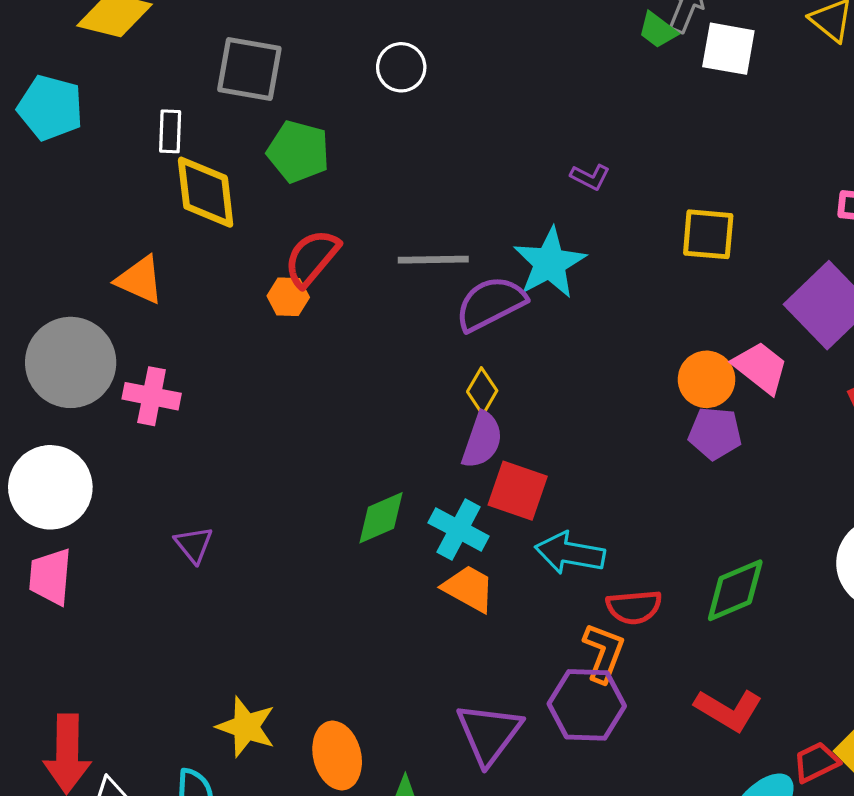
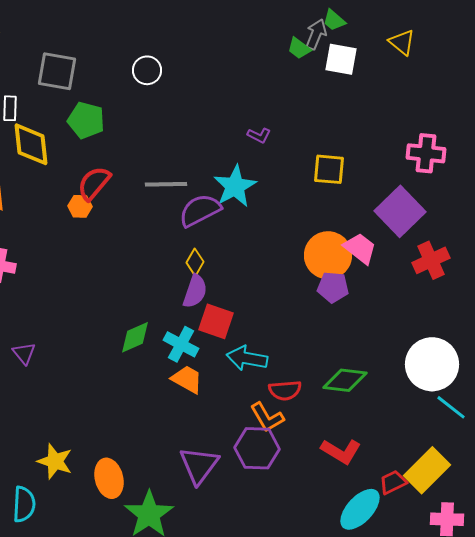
orange circle: (707, 379) -> (328, 255), size x1.4
green diamond: (735, 590) -> (345, 380), turned 30
orange L-shape: (604, 653) -> (267, 417), turned 129

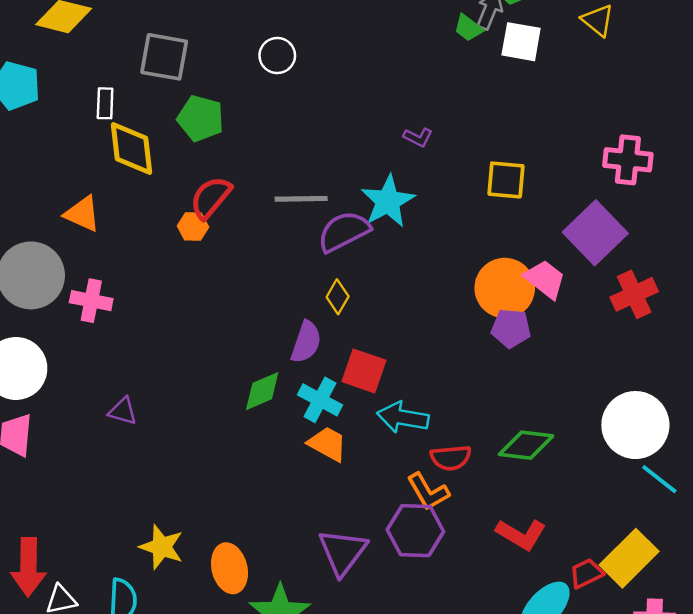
purple semicircle: (195, 291) -> (306, 342), moved
purple triangle: (24, 353) -> (123, 411), turned -35

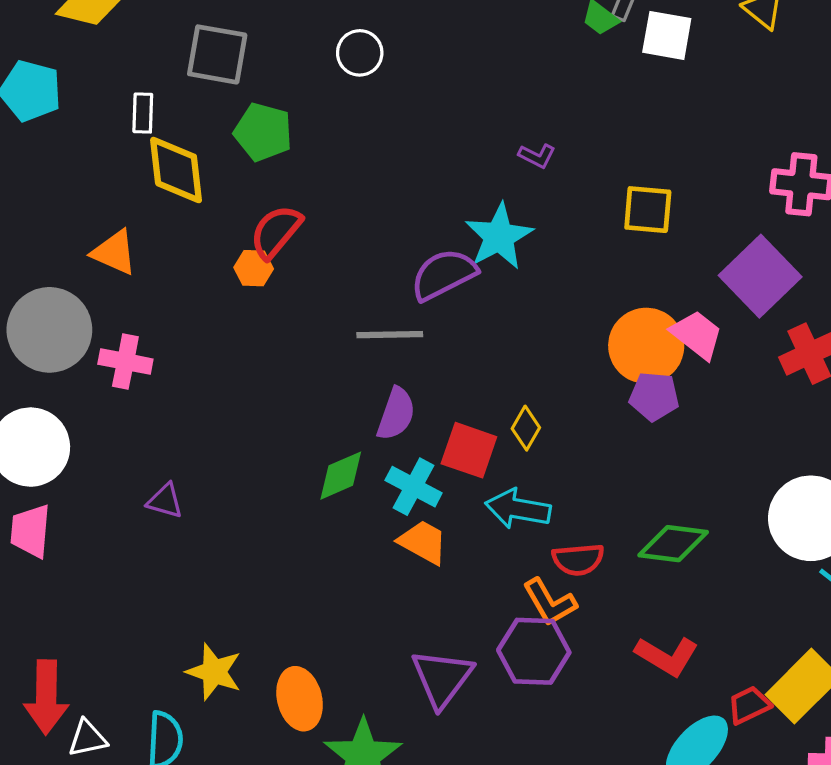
gray line: (301, 199) -> (390, 335), moved
yellow diamond: (338, 297) -> (526, 428), moved

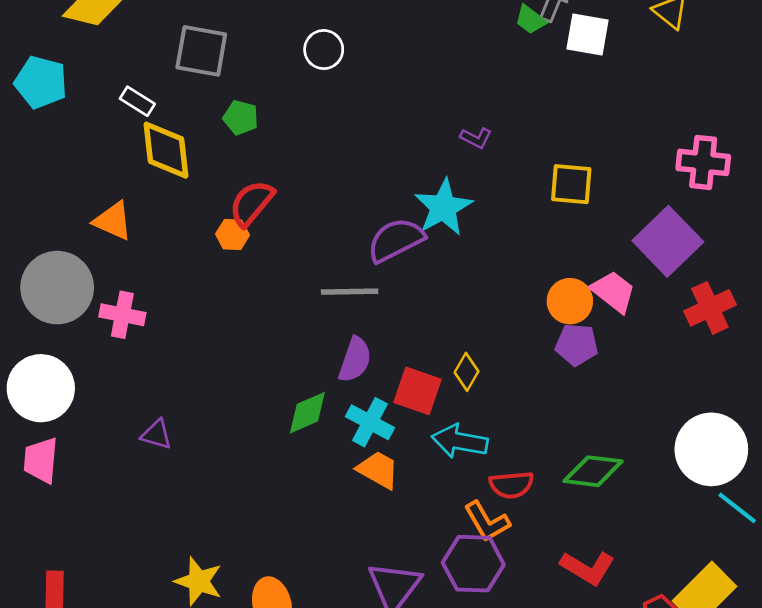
white rectangle: (143, 113) -> (137, 101), turned -60
green pentagon: (263, 132) -> (241, 118), size x0.7
orange circle: (646, 346) -> (570, 301), size x0.7

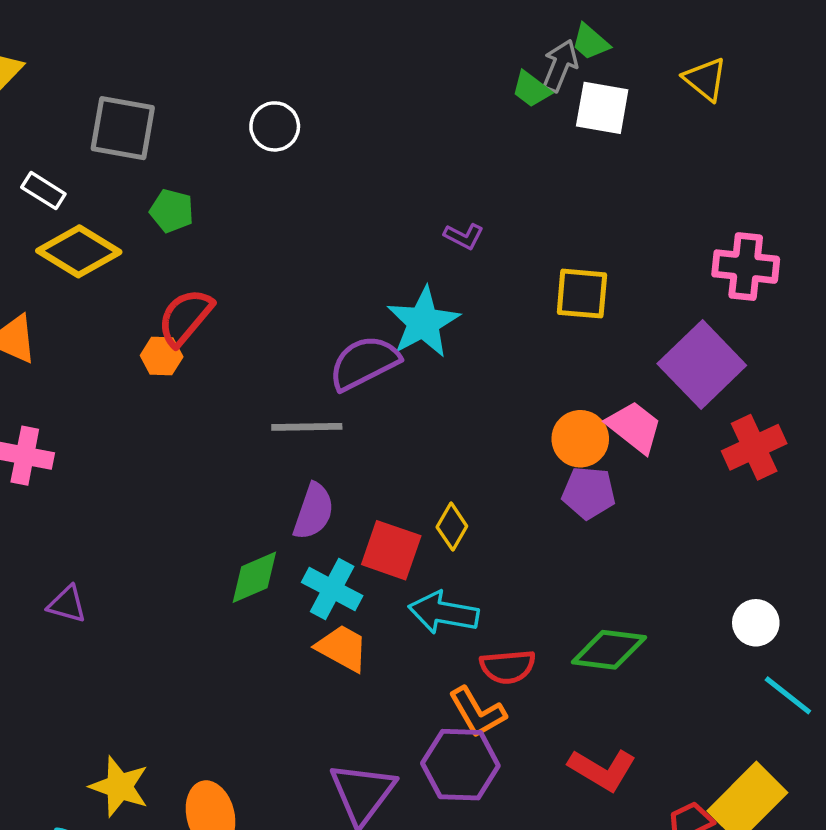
yellow diamond: (166, 150) -> (79, 251), turned -52
white circle: (711, 449) -> (756, 623), size x0.5

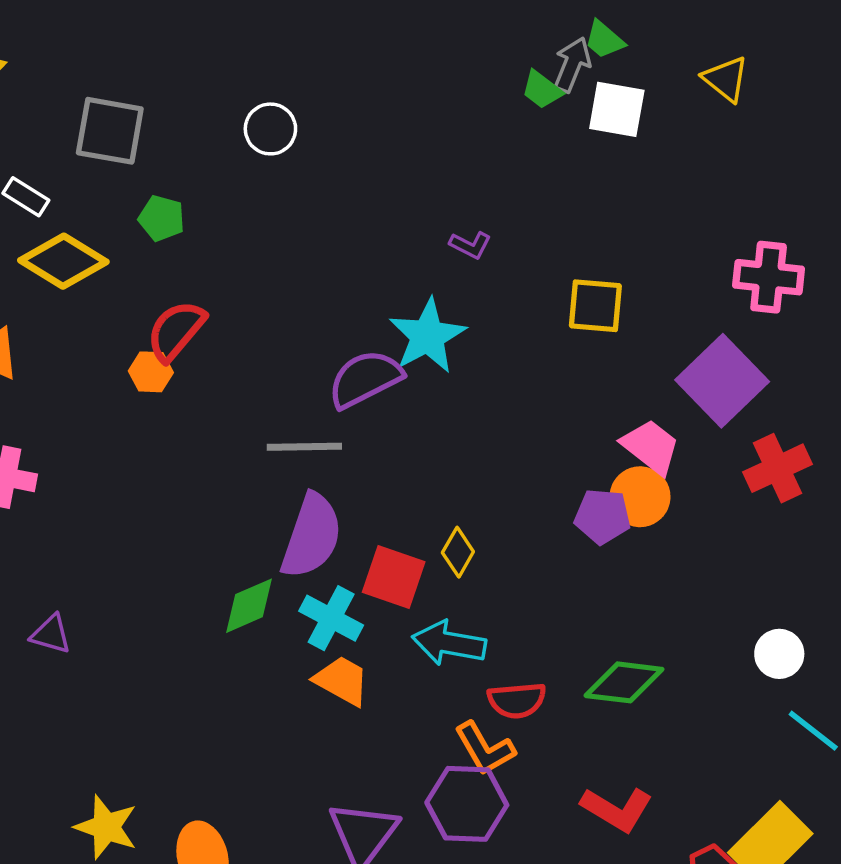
orange circle: (580, 439) -> (640, 497), moved
purple semicircle: (314, 511) -> (312, 536), size x1.4

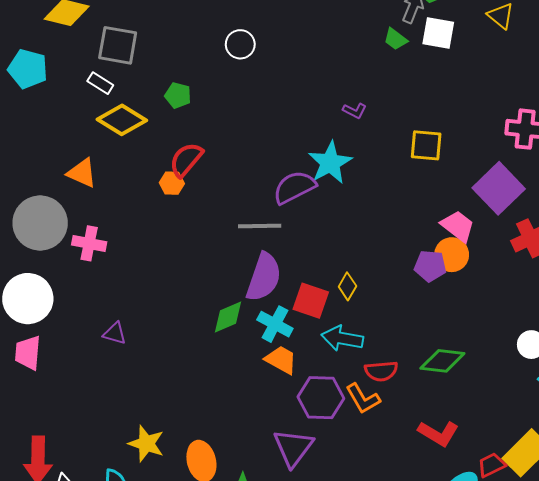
green trapezoid: (542, 90) -> (395, 39), moved
gray square: (110, 131) -> (118, 45), moved
purple hexagon: (467, 804) -> (321, 398), moved

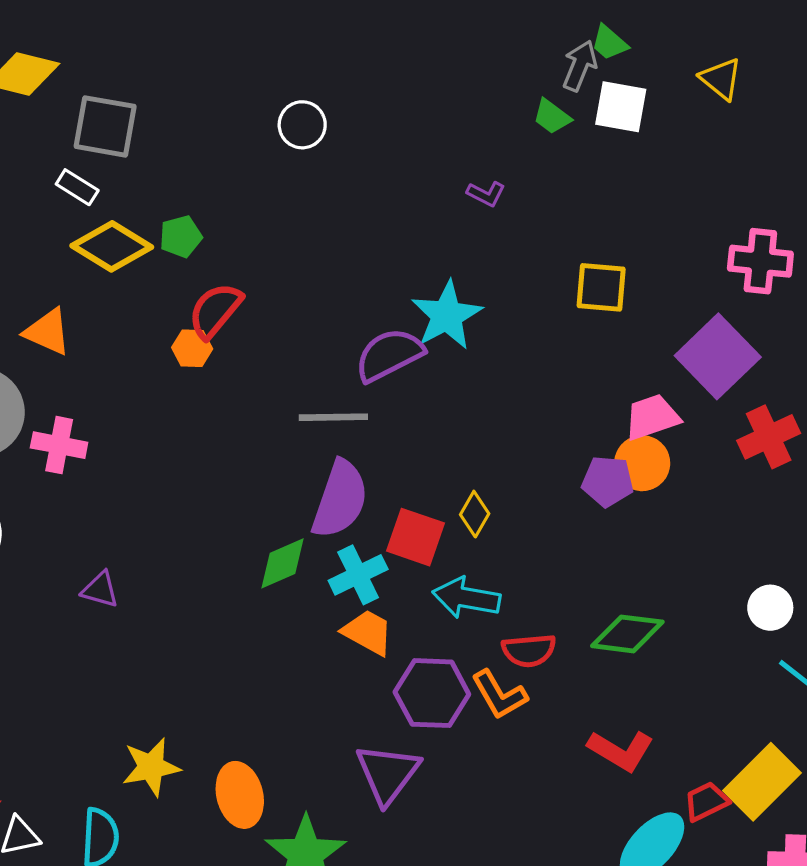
green pentagon: (178, 95) -> (181, 237), moved, turned -30
purple L-shape: (355, 111) -> (486, 194), moved
pink trapezoid: (458, 226) -> (652, 417), turned -57
cyan cross: (275, 324) -> (358, 575), turned 36
yellow star: (146, 444) -> (151, 767), turned -30

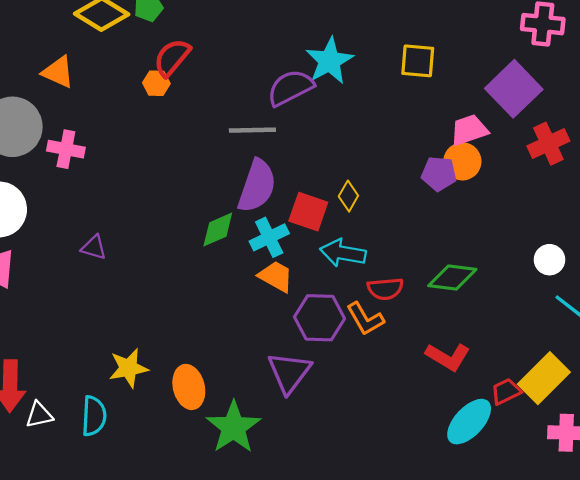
yellow square: (601, 287) -> (418, 61), moved

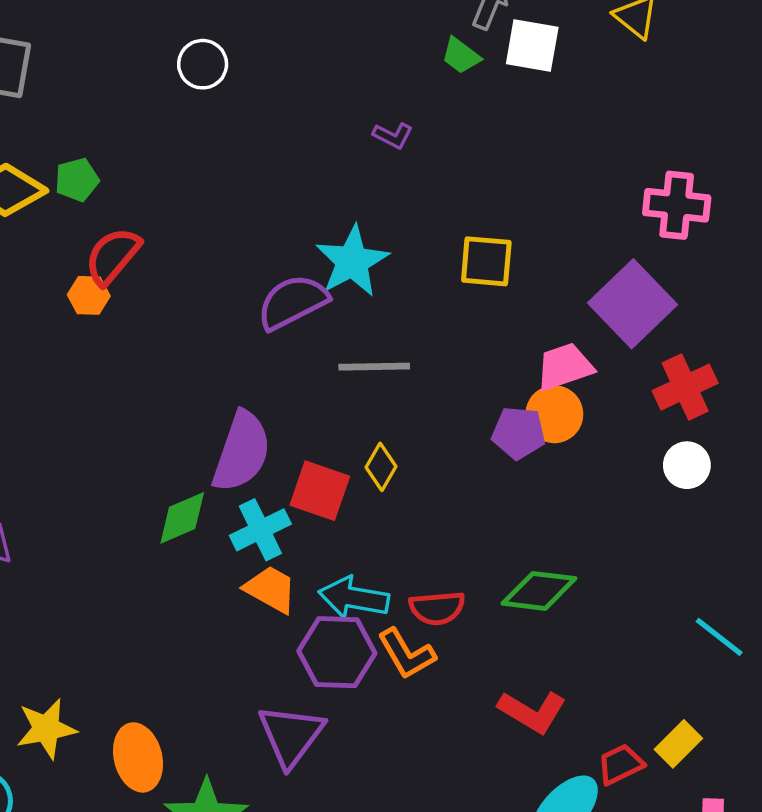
gray line: (252, 130) -> (374, 367), moved
cyan arrow: (343, 253) -> (354, 598), moved
white circle: (549, 260) -> (687, 465), moved
yellow rectangle: (544, 378) -> (678, 744), size x0.6

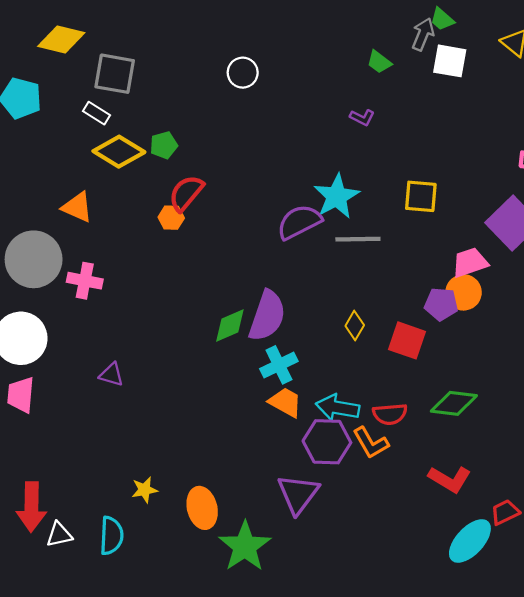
green trapezoid: (461, 56) -> (379, 62), moved
gray line: (374, 367) -> (358, 239), moved
red square: (320, 491) -> (407, 340), moved
green diamond: (182, 518) -> (230, 325), moved
yellow star: (46, 729) -> (145, 490), size x0.7

